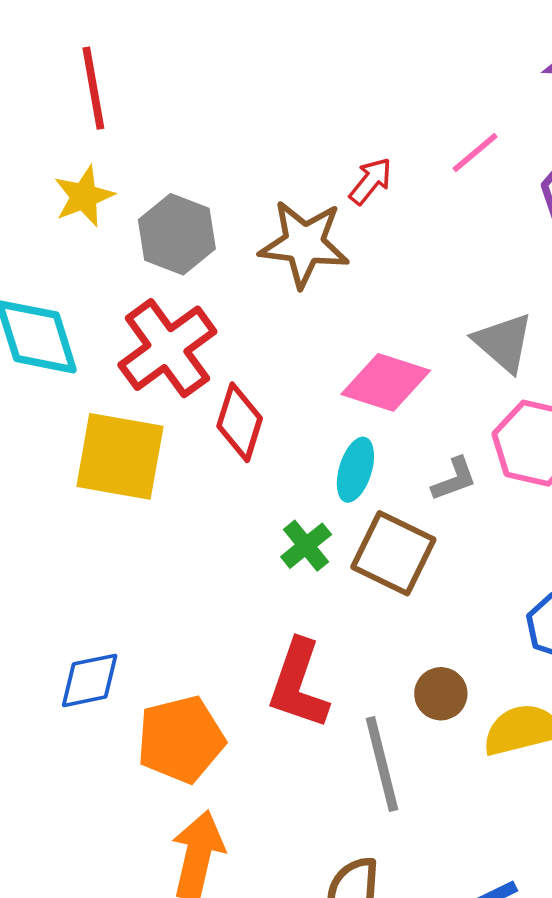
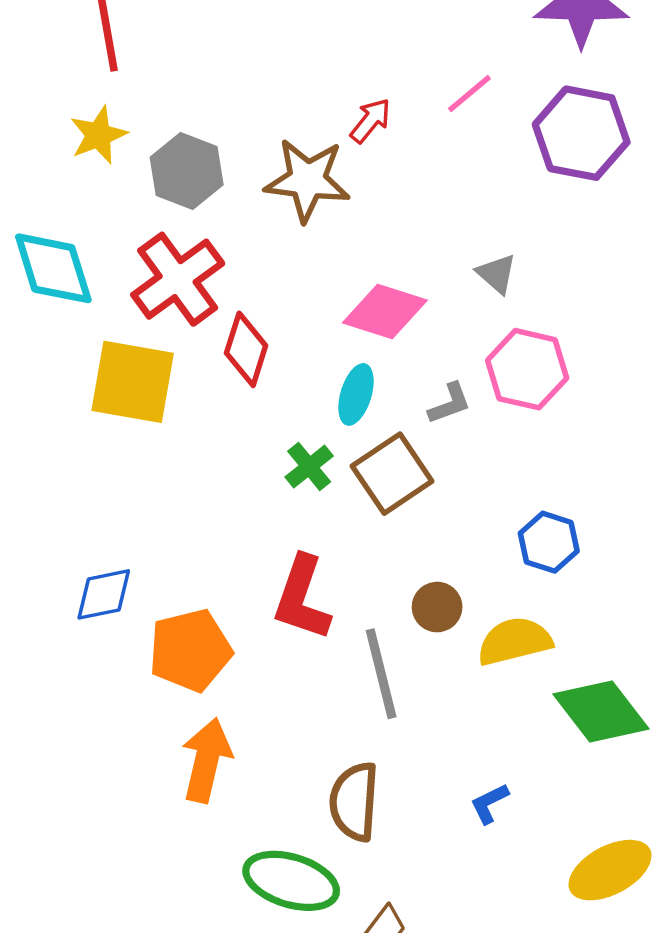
gray triangle: (504, 342) -> (497, 274), size x0.7
brown square: (393, 553) -> (392, 474), turned 30

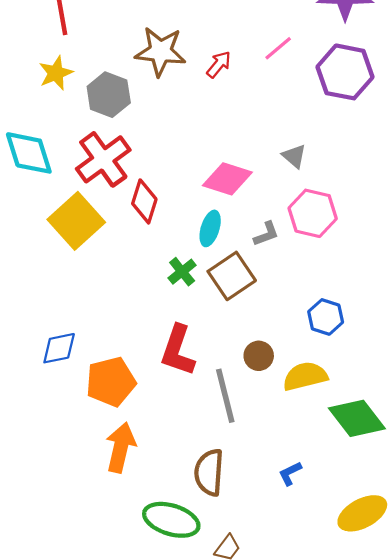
brown star: (307, 180) -> (160, 51), moved
yellow square: (133, 382) -> (76, 221), turned 38

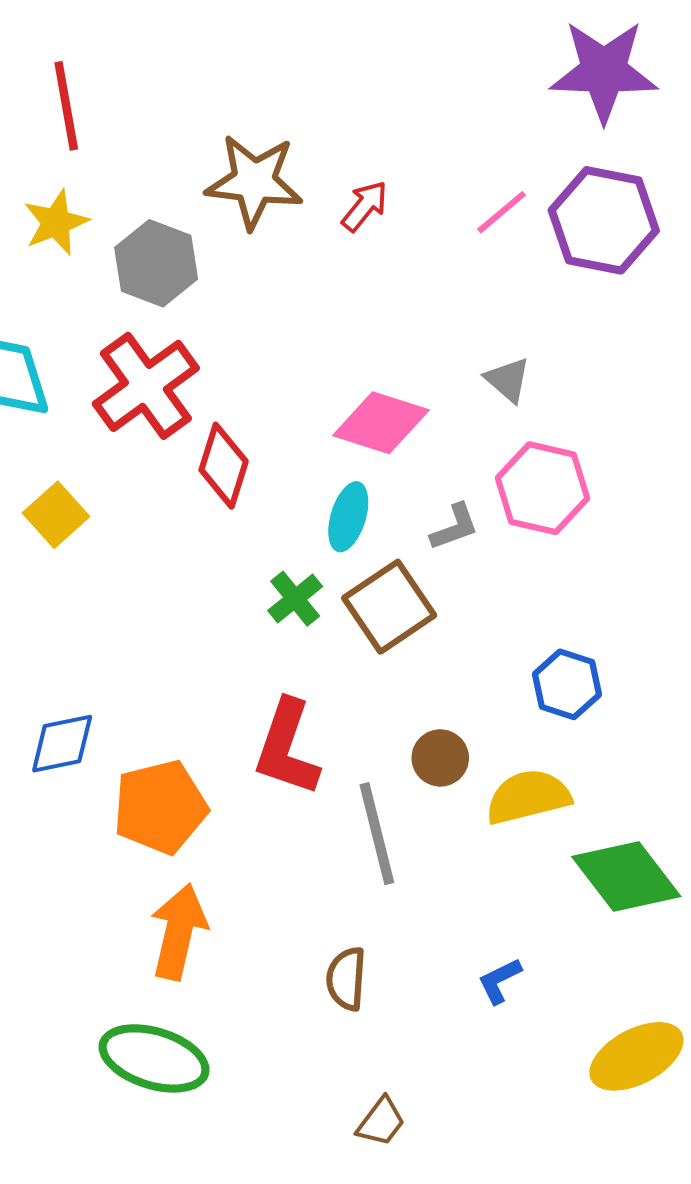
pink line: (278, 48) -> (502, 212), moved
yellow square: (76, 221) -> (56, 515), moved, size x0.6
brown semicircle: (209, 472) -> (346, 979), size x0.7
green ellipse: (171, 520) -> (154, 1058), moved

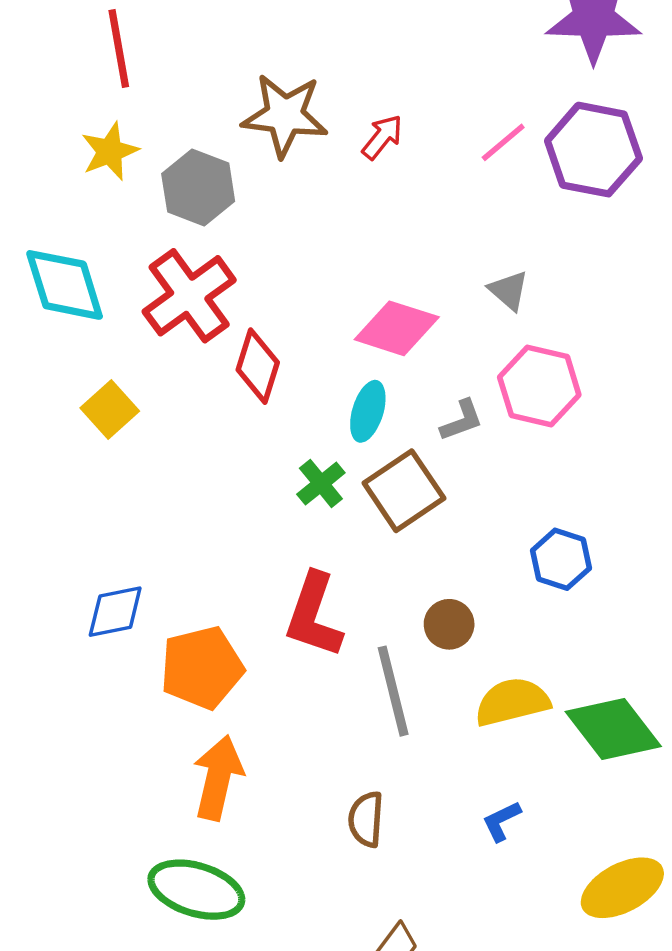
yellow semicircle: (528, 797) -> (512, 702), moved

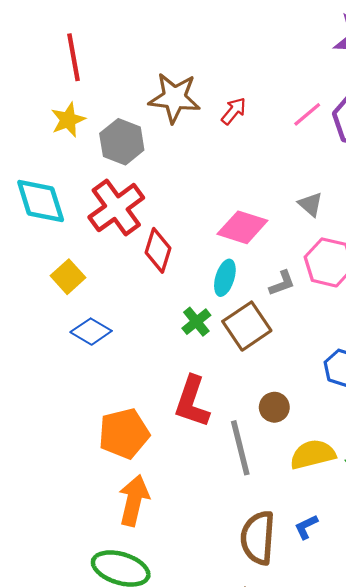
blue diamond: (115, 612) -> (91, 332), moved, turned 42
brown semicircle: (366, 819) -> (258, 538), moved, size x1.6

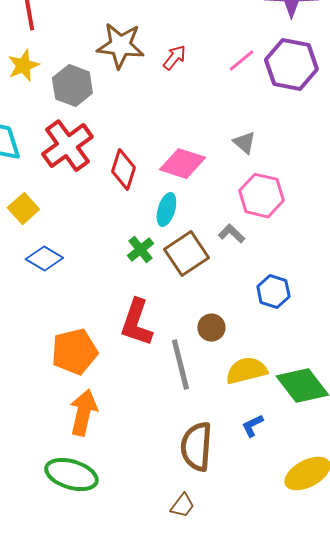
red diamond: (158, 250) -> (123, 170), moved
gray L-shape: (282, 283) -> (231, 234), moved, turned -116
blue L-shape: (306, 527) -> (252, 426), moved

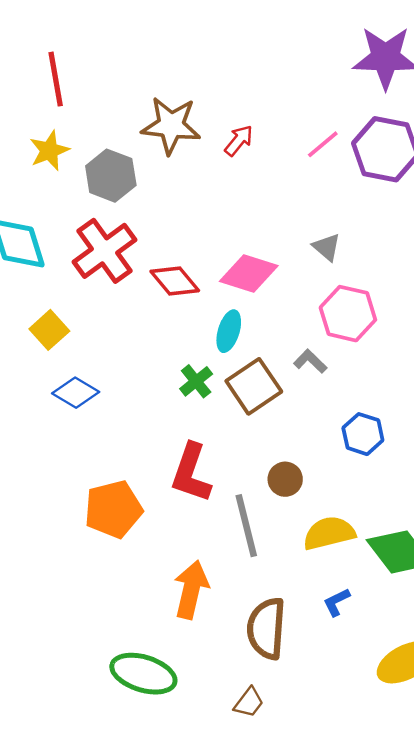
red diamond: (123, 170) -> (175, 281), turned -57
orange arrow: (83, 413) -> (191, 590), moved
green ellipse: (71, 475) -> (143, 674), moved

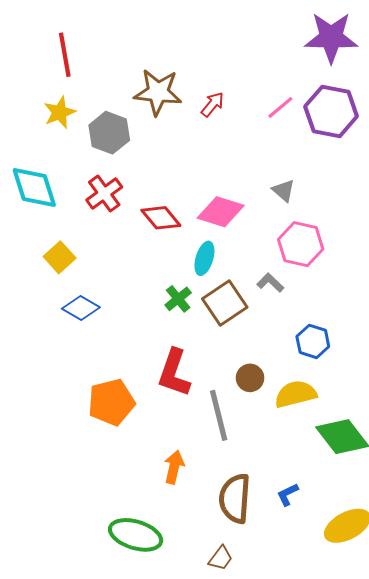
red cross: (105, 251) -> (104, 194), size x0.7
yellow semicircle: (329, 533) -> (296, 394), moved
orange arrow: (191, 590) -> (174, 467), size x0.7
blue L-shape: (337, 602) -> (288, 494), moved

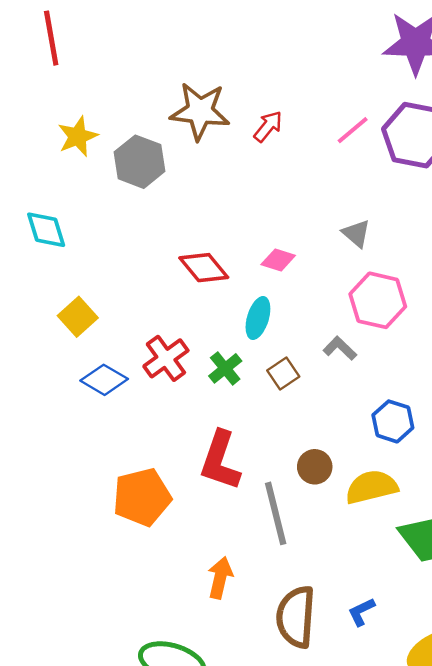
red line: (65, 55) -> (51, 38), moved
cyan diamond: (34, 187) -> (46, 230), size x0.7
red cross: (104, 194) -> (166, 358), moved
pink diamond: (221, 212) -> (278, 260), size x0.6
brown square: (225, 303) -> (283, 373), size x0.6

